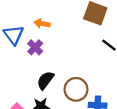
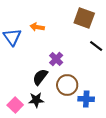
purple cross: (35, 47) -> (56, 59), moved

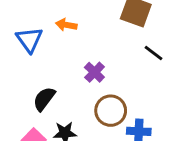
black semicircle: (40, 77) -> (44, 99), moved

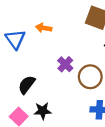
brown circle: (111, 111) -> (90, 77), moved

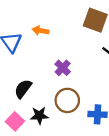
brown circle: (90, 77) -> (67, 100), moved

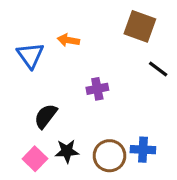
purple cross: (63, 68) -> (97, 89), turned 35
brown circle: (67, 100) -> (109, 156), moved

